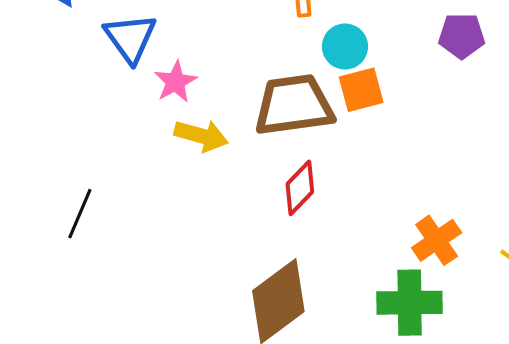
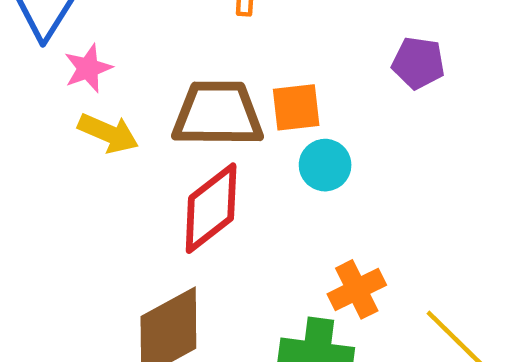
cyan circle: (345, 47) -> (325, 165), moved
red diamond: (300, 188) -> (211, 208), size x1.5

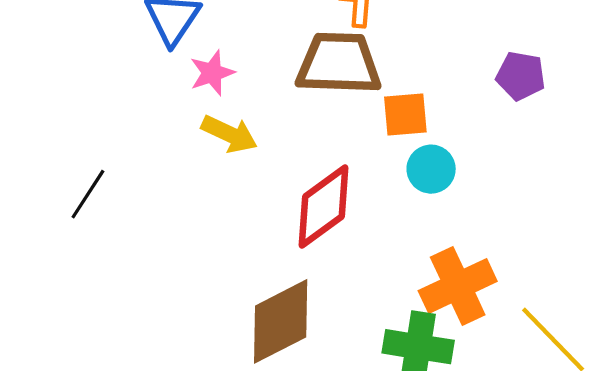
brown trapezoid: (218, 114) -> (339, 64), moved
orange cross: (357, 289) -> (458, 286), size x1.4

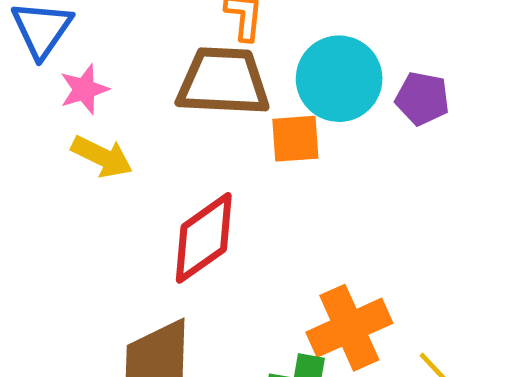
cyan circle: (431, 169) -> (339, 79), moved, size x1.6

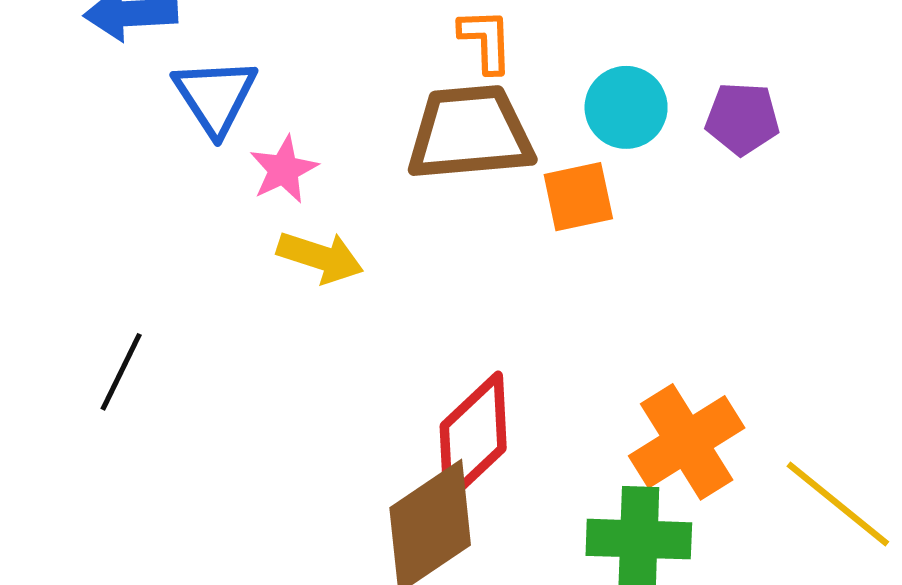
cyan circle: (339, 79) -> (626, 107), size x0.7
red diamond: (204, 238) -> (473, 437), moved

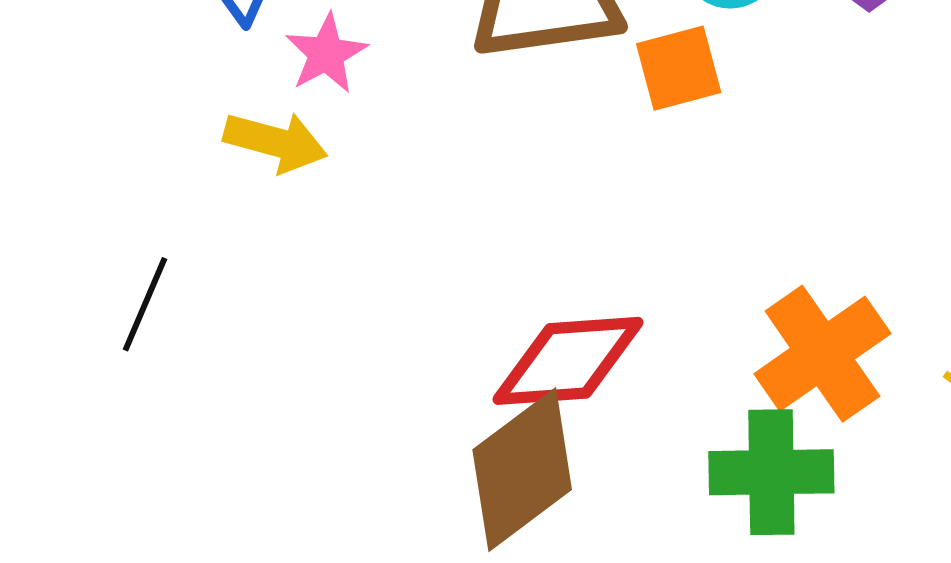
yellow arrow: (320, 257) -> (276, 142), moved
red diamond: (473, 437) -> (568, 361), turned 42

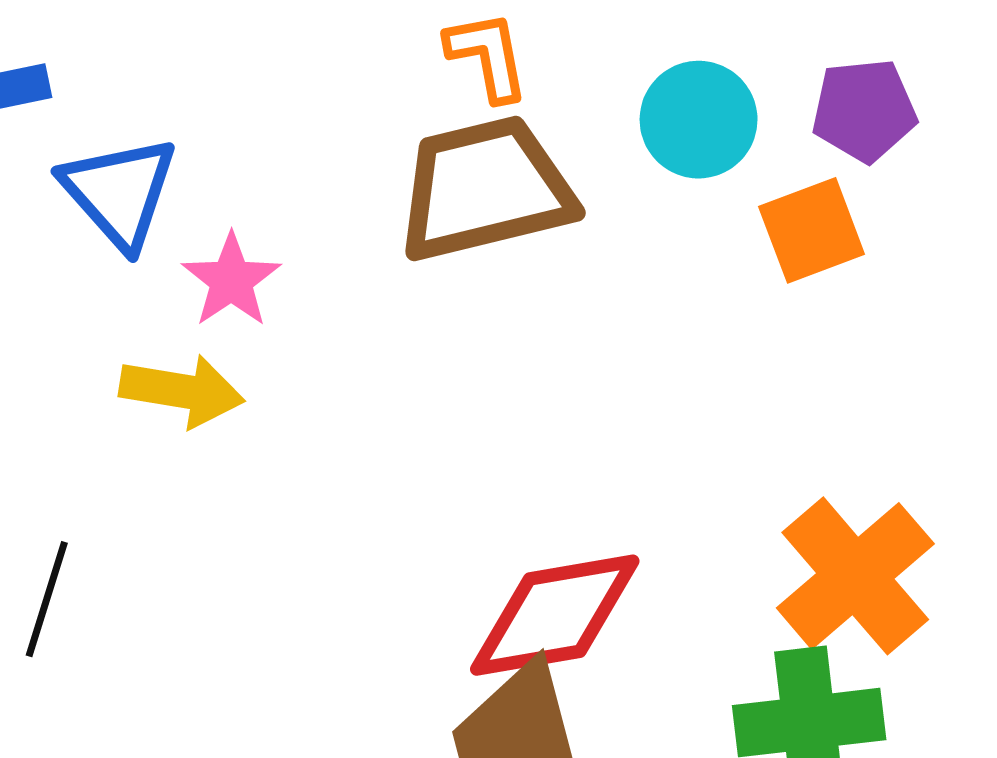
orange square: (679, 68) -> (812, 230), moved

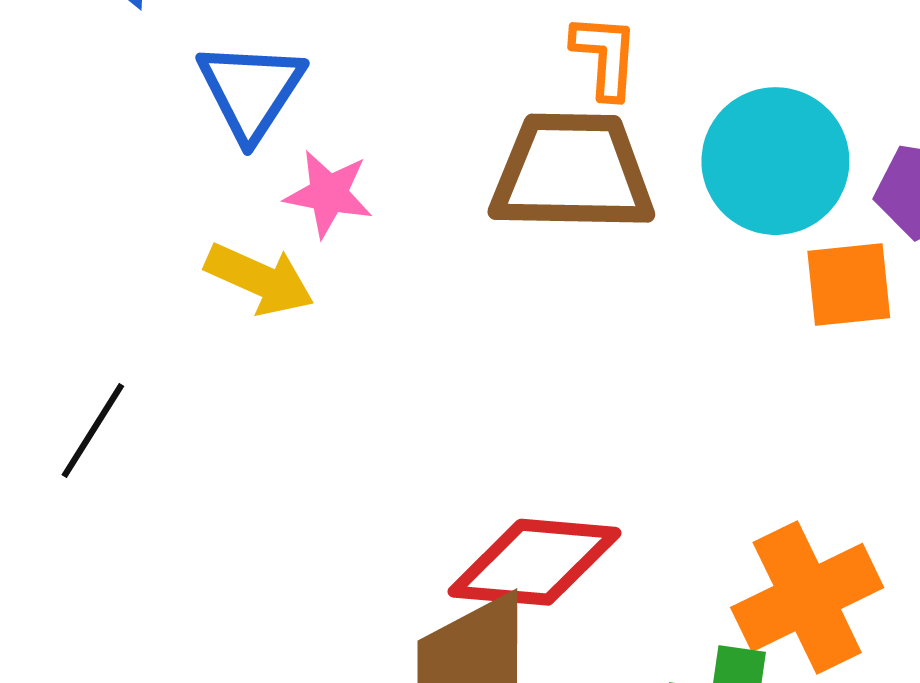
cyan circle: (699, 120) -> (775, 161), size x1.4
pink star: (231, 280) -> (328, 194), turned 30

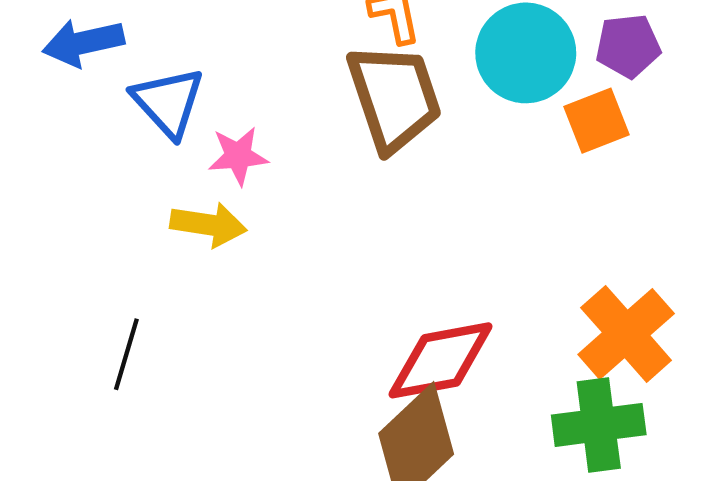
brown trapezoid: (572, 172) -> (394, 97), turned 86

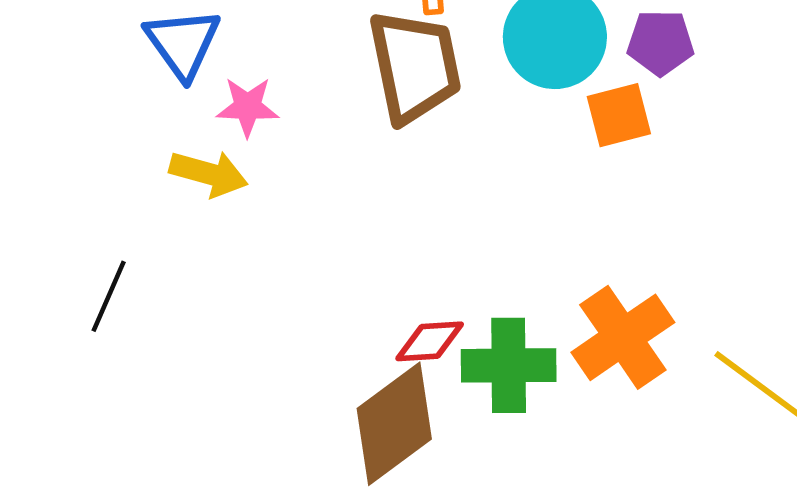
red diamond: (441, 360) -> (430, 341), size x0.6
green cross: (599, 425) -> (509, 365), moved

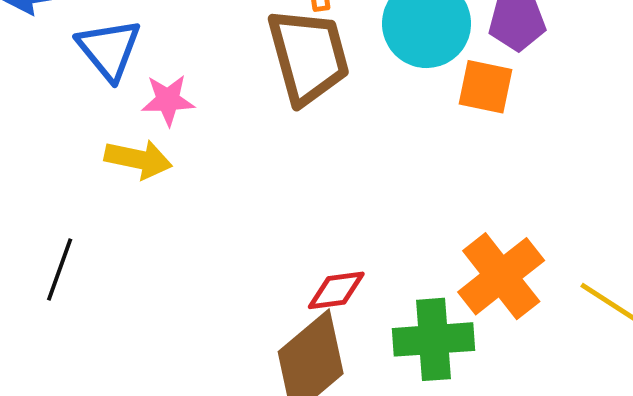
orange square: (619, 115) -> (486, 87), turned 30
green cross: (509, 365) -> (434, 339), moved

